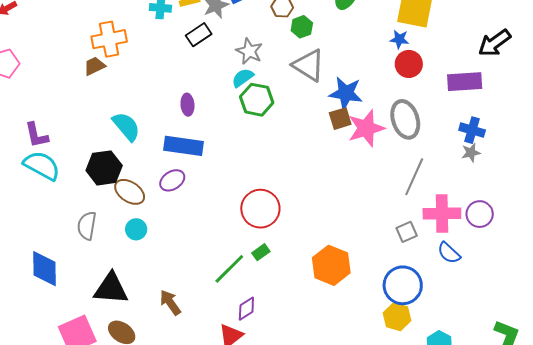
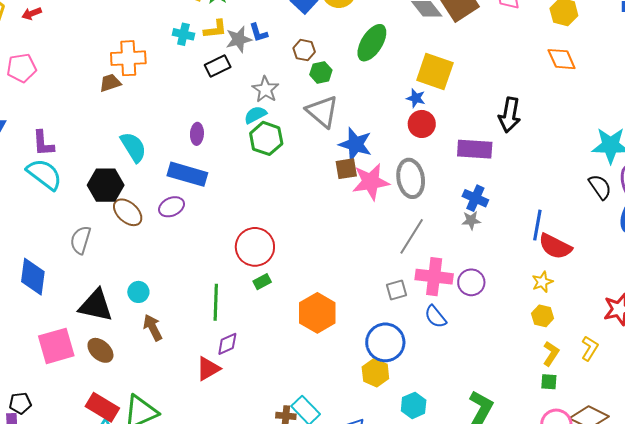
black arrow: (494, 43) -> (509, 115), turned -52
cyan circle: (136, 229) -> (138, 292), moved
green rectangle: (261, 252) -> (262, 282), moved
green line: (229, 269) -> (216, 302), turned -51

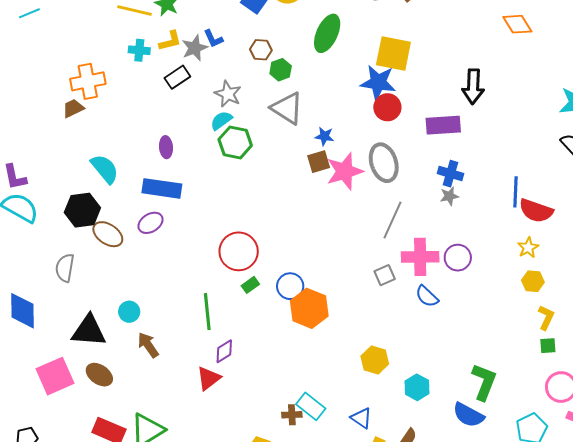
blue star: (416, 98) -> (378, 82), size x1.8
blue star: (355, 144) -> (324, 136), size x0.6
blue circle: (385, 342) -> (290, 286), moved, size x0.7

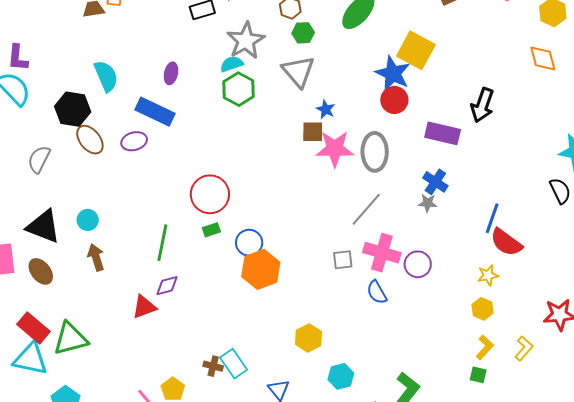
gray star: (228, 94) -> (246, 41), size x1.4

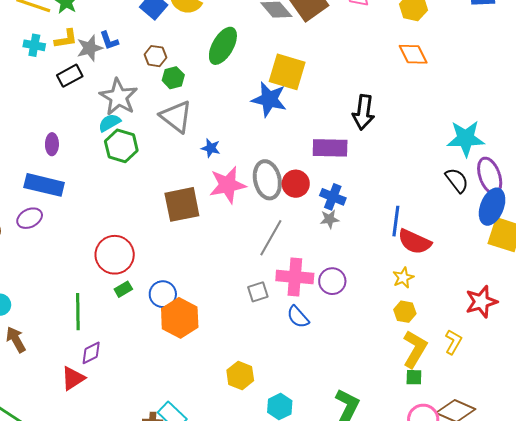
red circle: (394, 100) -> (296, 184), moved
brown square: (313, 132) -> (182, 204), moved, size x1.6
yellow L-shape: (485, 347) -> (415, 349), size x1.5

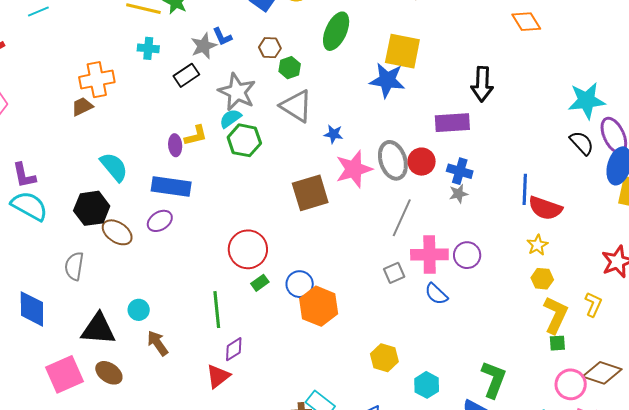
yellow L-shape: (66, 39) -> (196, 136), moved

